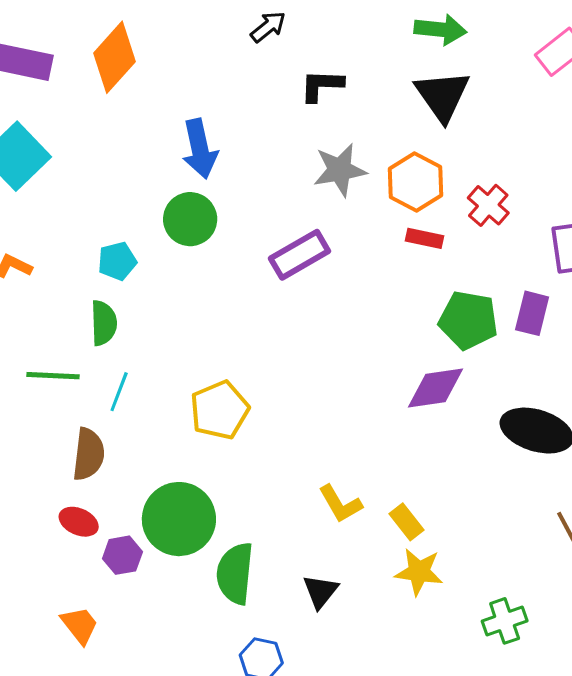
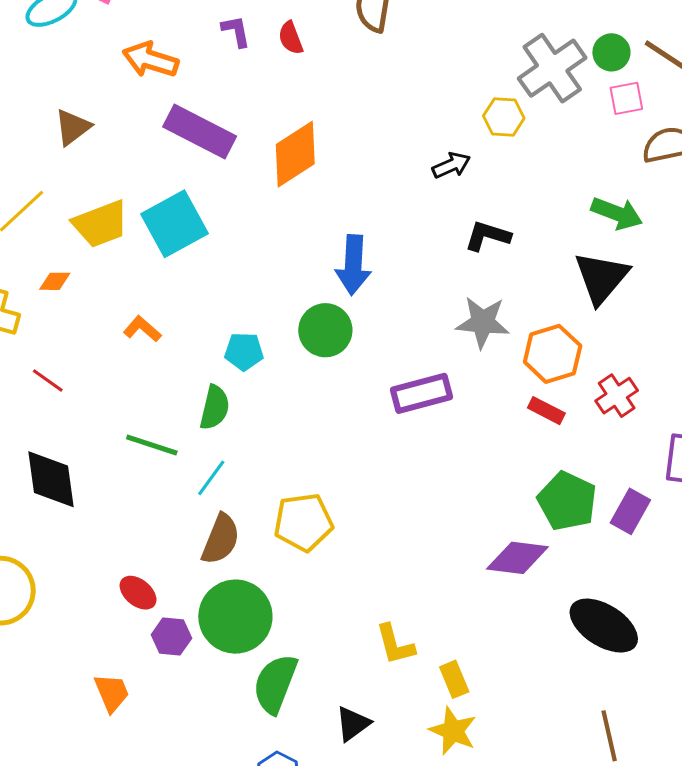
brown semicircle: (89, 454) -> (221, 539), moved

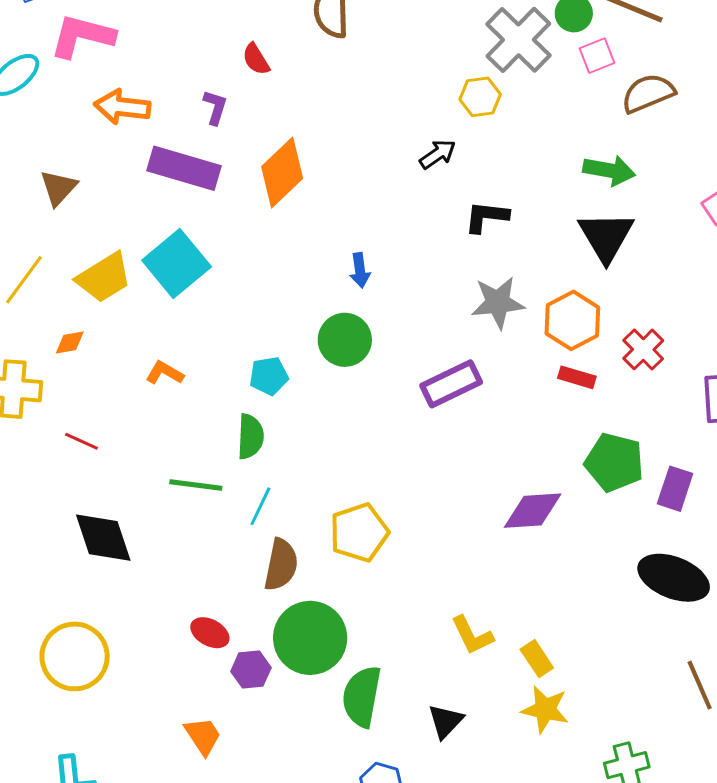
purple L-shape: (236, 31) -> (215, 107), moved, turned 39
blue arrow: (353, 265) -> (360, 270), size x0.6
purple rectangle: (630, 511) -> (675, 489), moved
purple diamond: (517, 558) -> (533, 511), moved

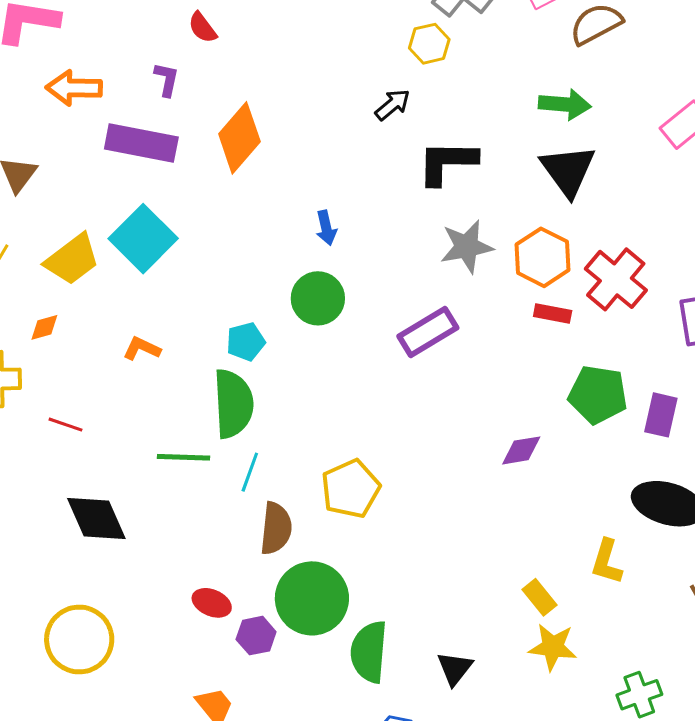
black L-shape: (486, 217) -> (447, 162), size x1.4
red cross: (643, 349) -> (616, 279), size x1.5
green semicircle: (250, 436) -> (233, 404), size x1.5
purple diamond: (533, 511) -> (521, 450), size x0.7
yellow L-shape: (472, 635) -> (607, 562), moved, turned 48

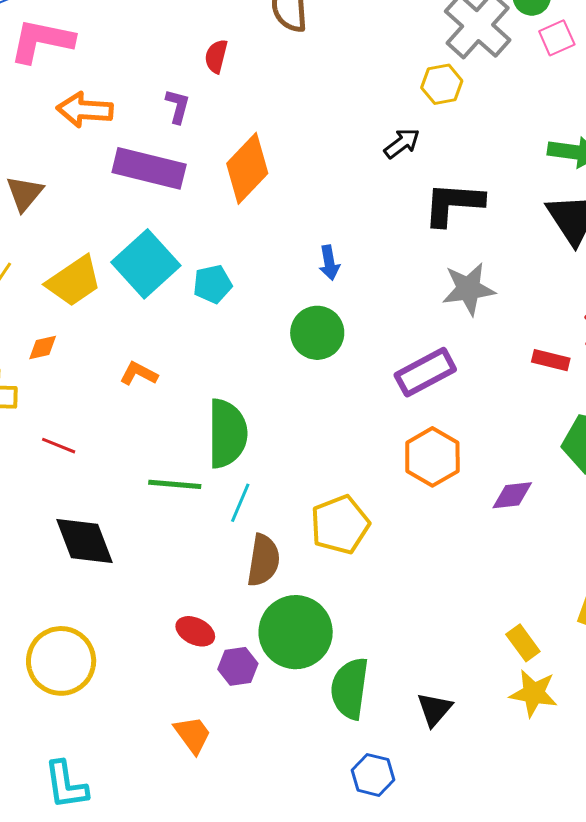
red semicircle: (203, 28) -> (216, 56), turned 48
orange hexagon: (543, 257) -> (432, 457), moved
cyan pentagon: (246, 342) -> (212, 284), moved

